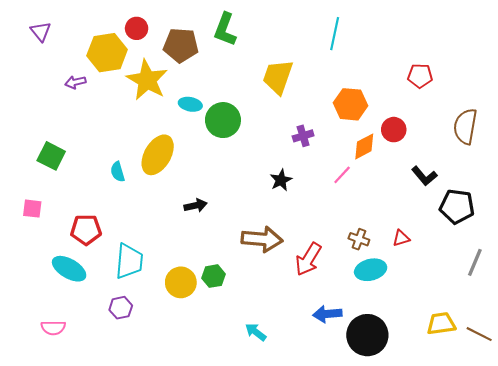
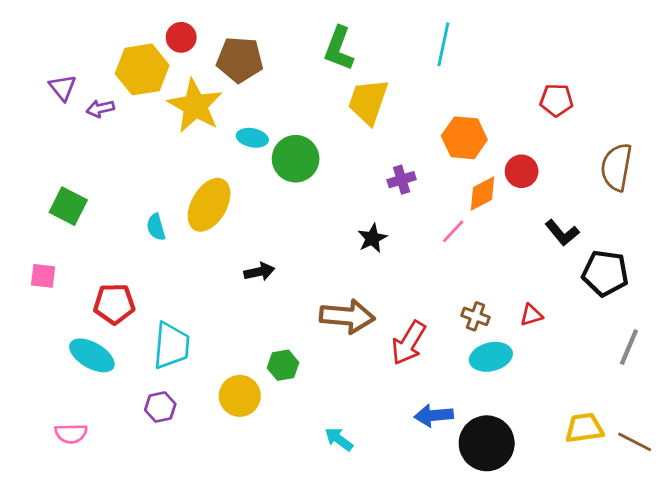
green L-shape: (225, 29) -> (339, 49), moved
purple triangle: (41, 32) -> (63, 88), moved
yellow circle: (181, 282) -> (240, 396), moved

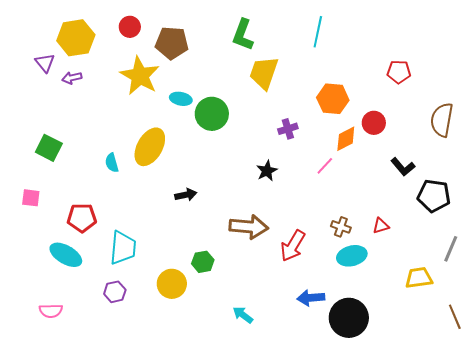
yellow hexagon: (142, 69) -> (76, 38), moved
yellow trapezoid: (584, 428) -> (419, 278), moved
brown line: (635, 442) -> (455, 317), turned 40

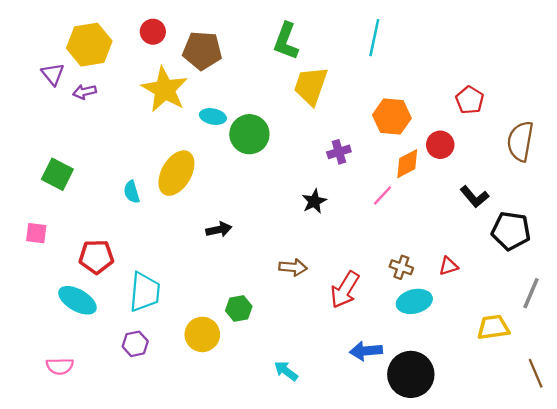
red pentagon: (399, 72) -> (470, 100), moved, turned 30
brown arrow: (249, 227) -> (293, 267), size x0.6

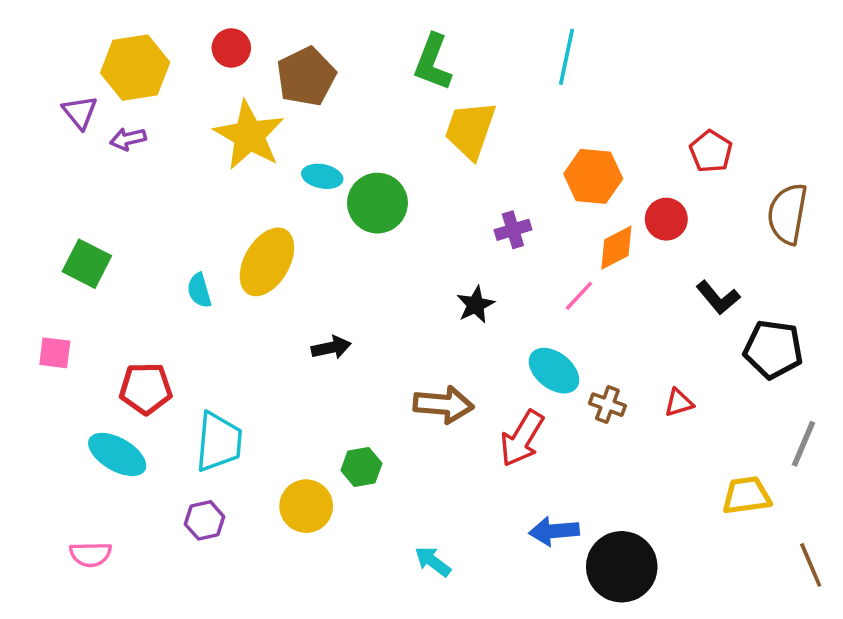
brown pentagon: (202, 51) -> (306, 77), turned -30
brown arrow: (293, 267) -> (443, 405), size x1.4
cyan ellipse: (414, 301) -> (554, 371), moved, turned 52

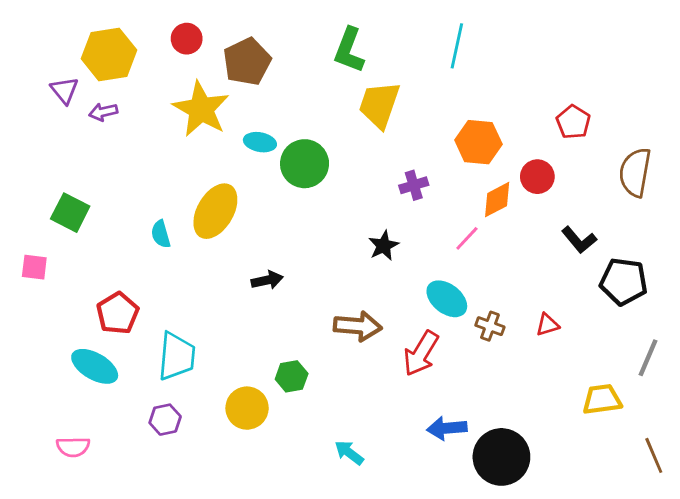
pink square: (55, 353) -> (34, 267), moved
red pentagon: (146, 388) -> (118, 313), turned -30

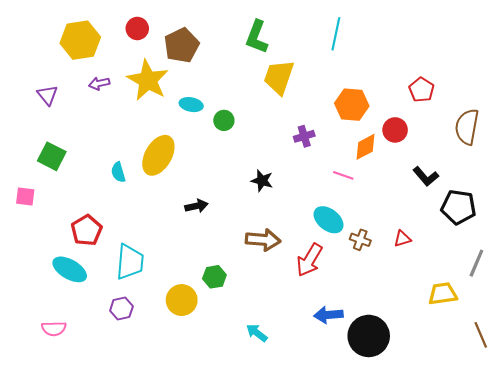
purple triangle: (64, 90) -> (47, 95), moved
purple arrow: (103, 112) -> (99, 83), moved
green circle: (305, 164) -> (224, 120), size x0.6
pink line: (467, 238) -> (343, 175), turned 66
black star: (384, 246) -> (262, 181), moved, turned -30

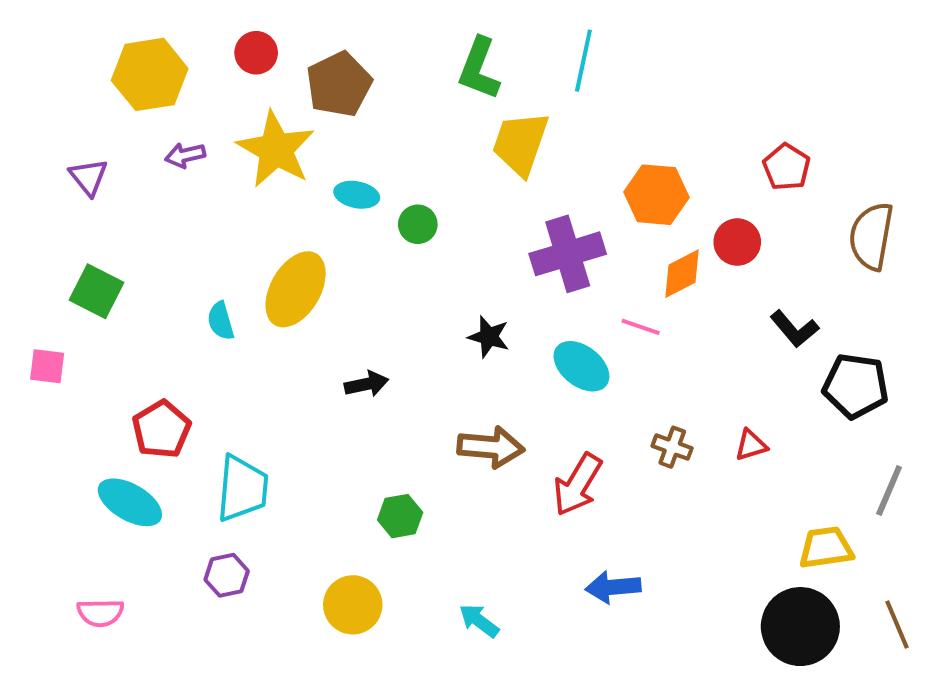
cyan line: (336, 34) -> (583, 61), moved
purple cross: (304, 136) -> (568, 254), size x1.8
cyan ellipse: (329, 220) -> (581, 366), moved
yellow circle: (182, 300) -> (353, 605), moved
black circle: (369, 336) -> (800, 627), moved

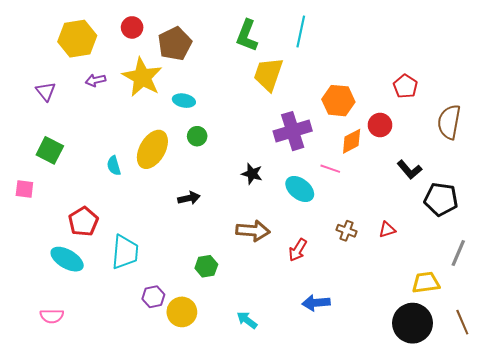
green circle: (418, 224) -> (197, 136), moved
red arrow: (578, 485) -> (298, 250), size x0.7
purple hexagon: (227, 575) -> (153, 297), moved

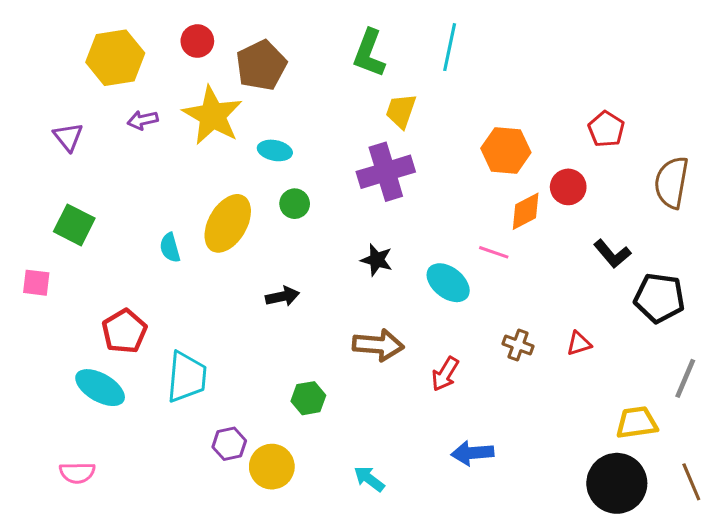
yellow trapezoid: (268, 74) -> (401, 111), size x0.7
purple cross: (293, 131) -> (386, 172), moved

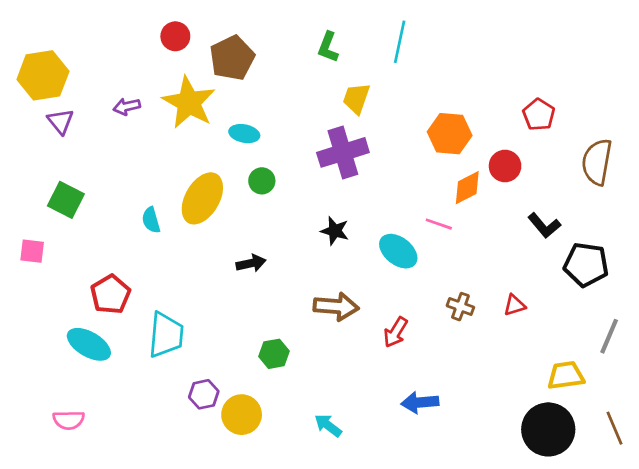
green L-shape: (369, 53) -> (328, 47), size x0.7
yellow hexagon: (115, 58) -> (43, 75), moved

